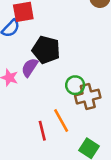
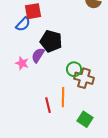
brown cross: (88, 97) -> (84, 78), turned 30
orange line: (61, 121) -> (63, 97), turned 30

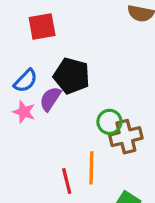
blue semicircle: (23, 24) -> (26, 81), moved
brown cross: (84, 78) -> (126, 137), turned -30

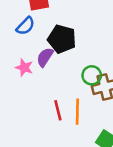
blue semicircle: (26, 81) -> (25, 26), moved
red line: (67, 181) -> (58, 110), moved

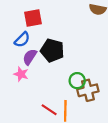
purple semicircle: (45, 57) -> (30, 57), moved
red line: (58, 110) -> (49, 110), turned -42

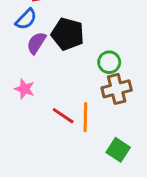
pink star: (21, 74) -> (25, 89), moved
green circle: (77, 81) -> (109, 62), moved

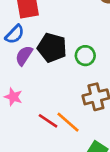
green circle: (109, 62) -> (85, 56), moved
orange line: (85, 117) -> (68, 122), turned -50

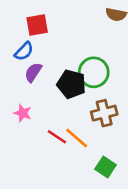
black pentagon: (52, 48) -> (71, 84), moved
green circle: (85, 56) -> (94, 72), size x1.5

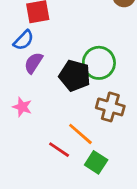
brown cross: (104, 113) -> (110, 107), turned 30
red line: (57, 137) -> (59, 150), moved
green square: (106, 167) -> (96, 162), moved

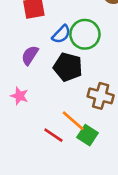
blue semicircle: (24, 40) -> (61, 34), moved
green circle: (99, 63) -> (85, 34), moved
green square: (96, 162) -> (88, 135), moved

